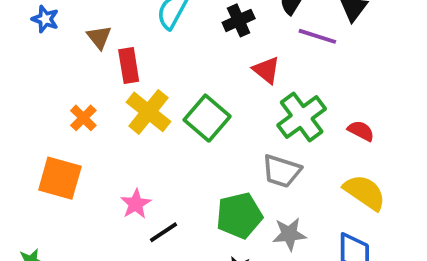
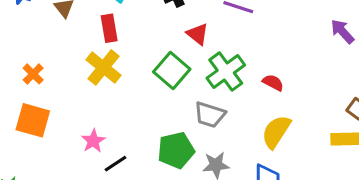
red rectangle: (129, 65) -> (109, 28), moved
orange cross: (83, 118) -> (33, 74), moved
green square: (207, 118) -> (172, 70), moved
yellow semicircle: (365, 192) -> (276, 132), turned -92

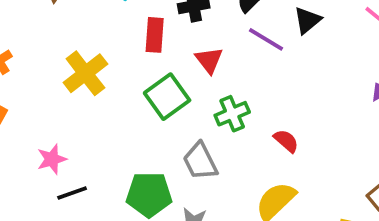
red rectangle: (109, 28) -> (155, 35), moved
green cross: (226, 72) -> (232, 114), size x0.7
gray trapezoid: (210, 115) -> (200, 161), turned 32

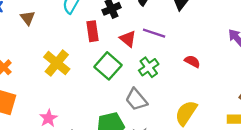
purple line: (266, 39) -> (154, 33), moved
red semicircle: (286, 141) -> (192, 61), moved

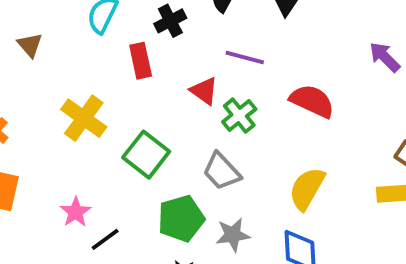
red triangle: (128, 39) -> (204, 91), moved
red semicircle: (192, 61) -> (312, 101), size x1.6
green square: (108, 66) -> (146, 155), moved

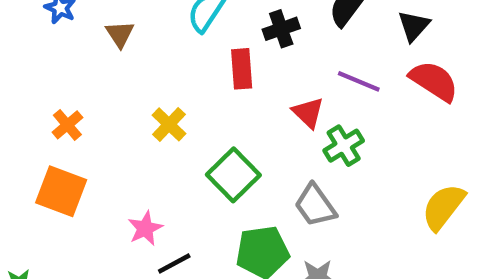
red semicircle: (312, 101) -> (434, 81), moved
yellow cross: (84, 118) -> (169, 124), size x0.7
yellow semicircle: (307, 189) -> (443, 207), moved

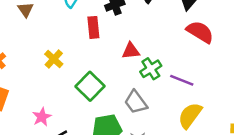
purple line: (359, 81) -> (182, 80), moved
red triangle: (308, 113) -> (131, 51), turned -48
yellow semicircle: (443, 207) -> (190, 115), moved

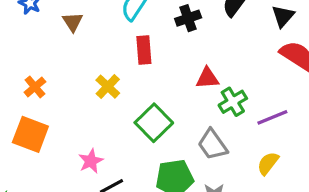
red rectangle: (93, 27) -> (144, 50), moved
purple line: (182, 80) -> (272, 117), turned -45
yellow semicircle: (190, 115) -> (268, 163), moved, size x0.7

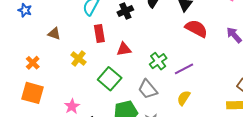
brown triangle: (73, 22) -> (54, 34), moved, turned -32
red triangle: (207, 78) -> (124, 49), moved

